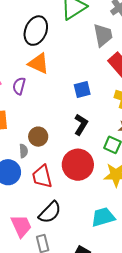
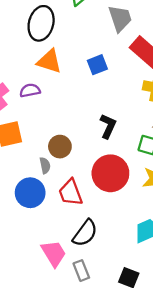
purple semicircle: (19, 86) -> (30, 90), turned 72
blue square: (82, 90) -> (97, 65), moved

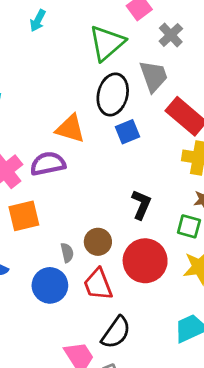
black ellipse: (41, 23) -> (113, 94), moved
purple semicircle: (30, 90) -> (48, 164), size x1.4
brown circle: (60, 147) -> (98, 242), moved

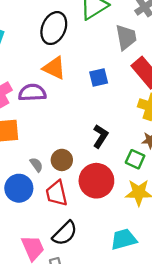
black ellipse: (113, 94) -> (54, 28), moved
gray semicircle: (67, 253) -> (36, 165), turned -32

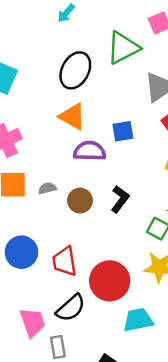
purple semicircle: (32, 93) -> (90, 151), moved
brown circle: (62, 160) -> (80, 201), moved
gray semicircle: (36, 165) -> (47, 188), moved, turned -72
red circle: (96, 181) -> (110, 281), moved

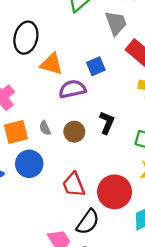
black ellipse: (75, 70) -> (26, 38), moved
gray semicircle: (47, 188) -> (45, 128), turned -88
blue circle: (21, 252) -> (29, 164), moved

